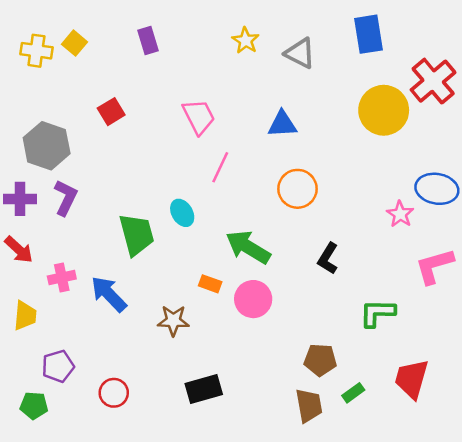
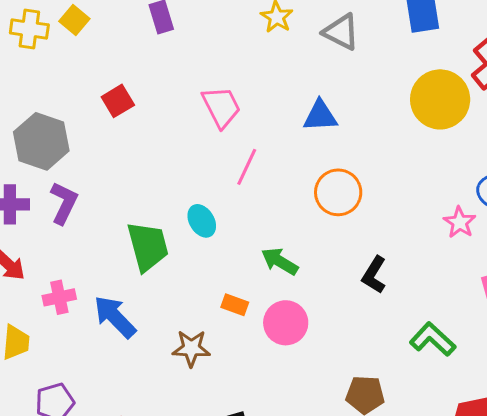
green arrow: (248, 247) -> (280, 261), size x0.7
green L-shape: (377, 313) -> (433, 339), turned 42

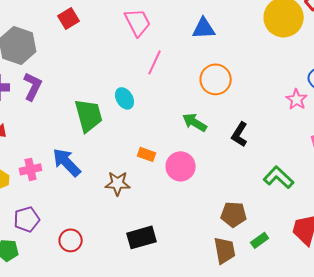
green arrow: (280, 261) -> (195, 122), moved
pink cross: (59, 297) -> (31, 169), moved

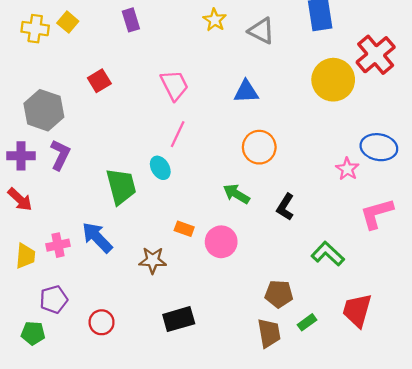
pink line: (155, 62) -> (178, 134), moved

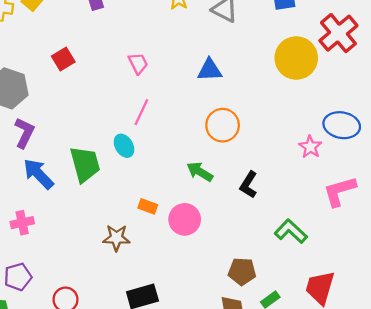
pink trapezoid: (174, 85) -> (138, 63), size x0.7
blue arrow: (97, 237) -> (38, 174), moved

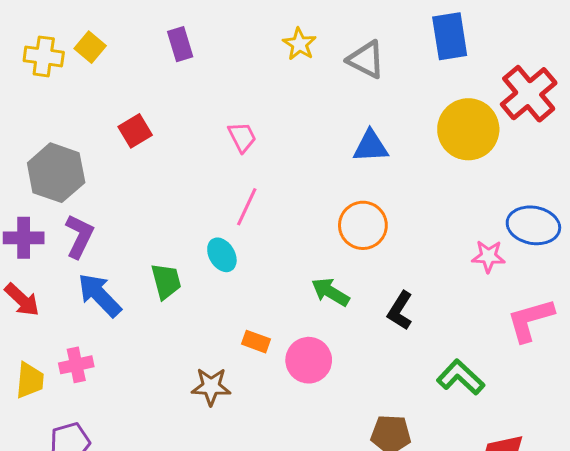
blue triangle: (210, 70) -> (371, 146), moved
pink star: (310, 147) -> (488, 256), turned -30
green trapezoid: (85, 164) -> (166, 281), size x0.7

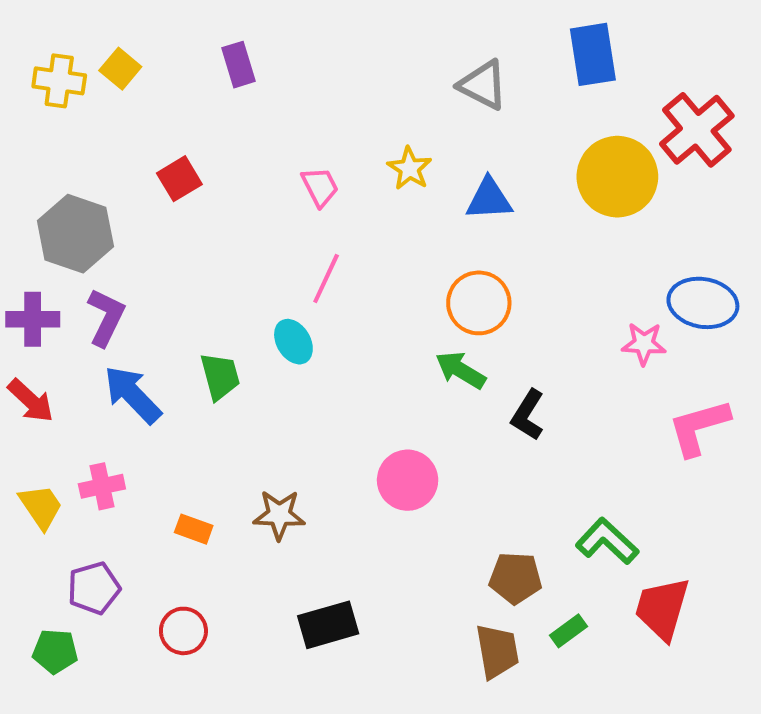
yellow star: (299, 44) -> (410, 168), moved
green arrow: (330, 292) -> (460, 370), moved
orange rectangle: (256, 342) -> (194, 529), moved
green L-shape: (461, 377) -> (607, 541), moved
yellow trapezoid: (30, 380) -> (41, 507), turned -39

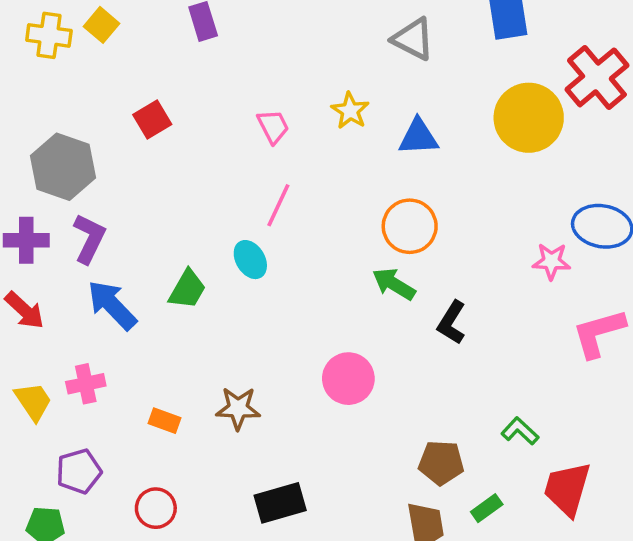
green trapezoid: (220, 376) -> (187, 289), turned 45
green L-shape: (607, 541) -> (520, 431), size x0.7

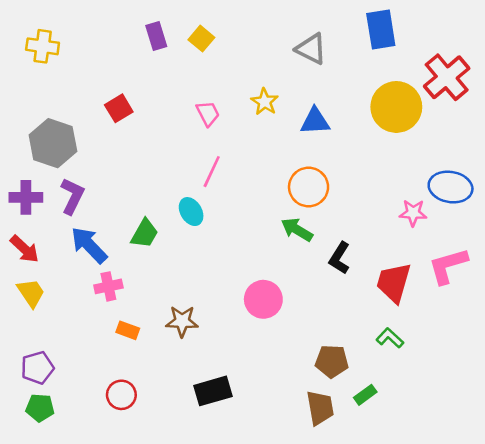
yellow square: (102, 25) -> (201, 39), moved
pink cross: (86, 384) -> (108, 286), moved
yellow trapezoid: (33, 401) -> (31, 293), moved
purple pentagon: (79, 471) -> (37, 368), moved
red trapezoid: (567, 489) -> (394, 283), moved

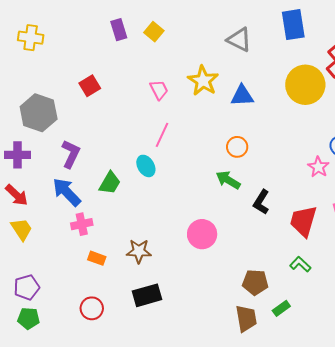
yellow star: (265, 102) -> (203, 81), size x1.4
orange circle: (309, 187) -> (237, 147), size x0.7
purple L-shape: (72, 196) -> (71, 154), moved
pink star: (413, 213) -> (318, 167), turned 30
black rectangle: (213, 391) -> (147, 295), moved

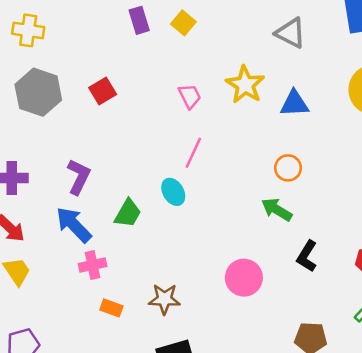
gray hexagon: (39, 113) -> (38, 92), moved
black L-shape: (261, 202) -> (307, 256), moved

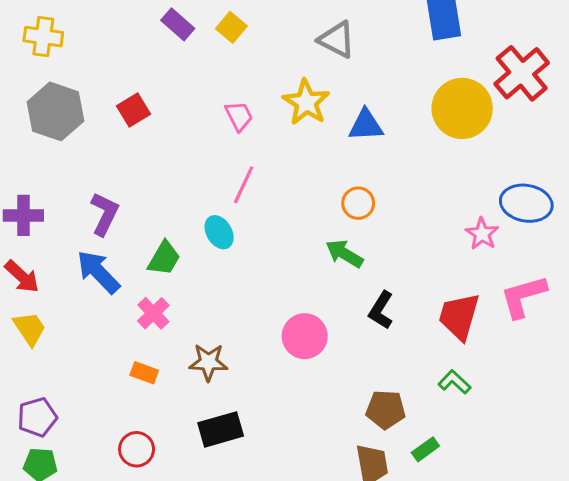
purple rectangle: (139, 20) -> (178, 24), turned -32
gray triangle: (291, 33) -> (337, 40), moved
pink cross: (93, 265) -> (153, 313), moved, turned -32

